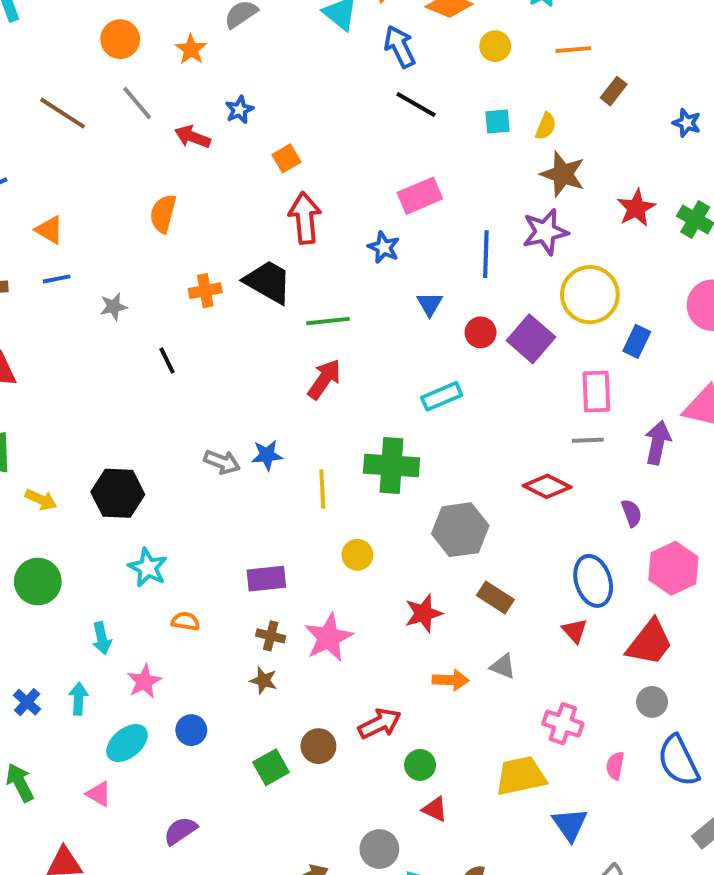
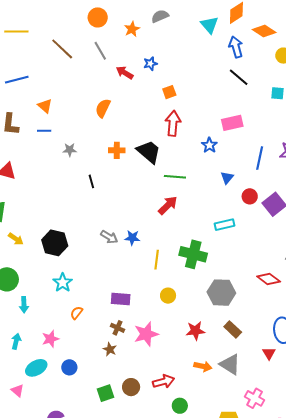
orange semicircle: (185, 621) -> (76, 313), turned -72
cyan arrow: (102, 638) -> (24, 305), moved
gray triangle: (503, 666) -> (230, 364), size x1.6

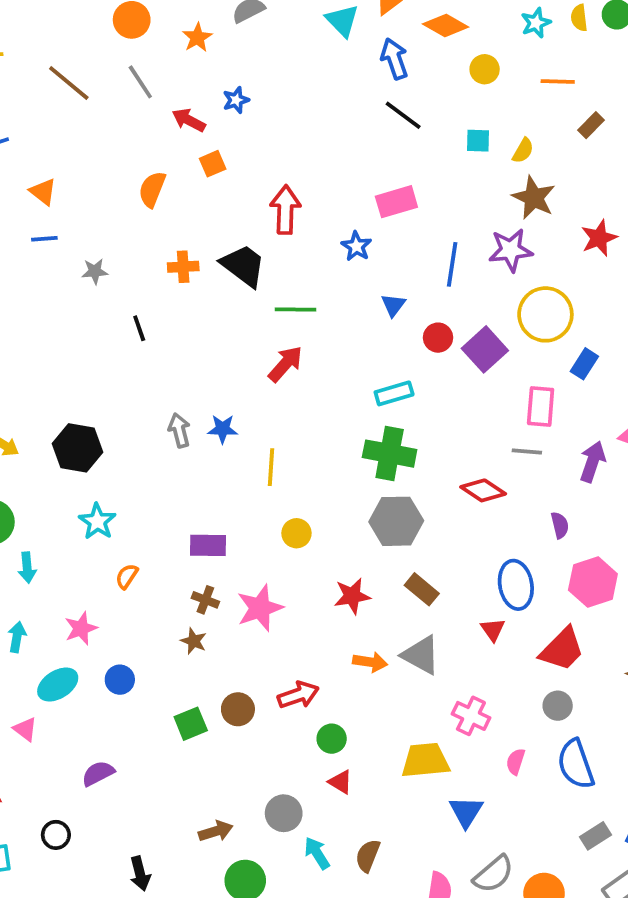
orange square: (169, 92) -> (213, 164), moved
gray arrow: (109, 237) -> (179, 430), turned -132
green cross: (193, 254) -> (390, 454), moved

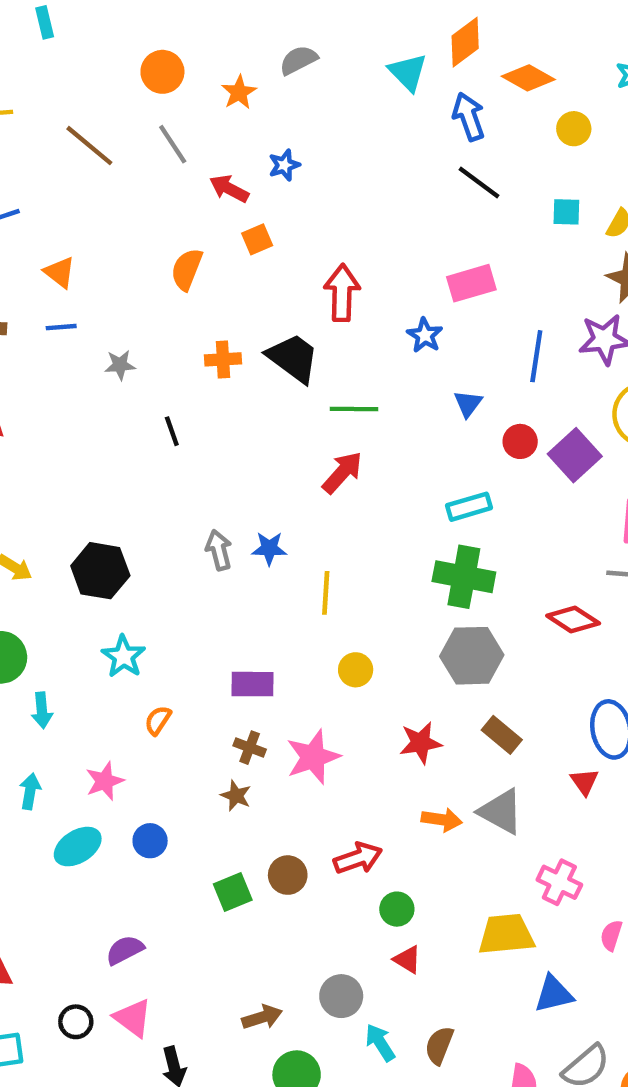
pink triangle: (25, 729) -> (133, 1018), moved, size x1.4
blue triangle: (466, 812) -> (554, 994), turned 45

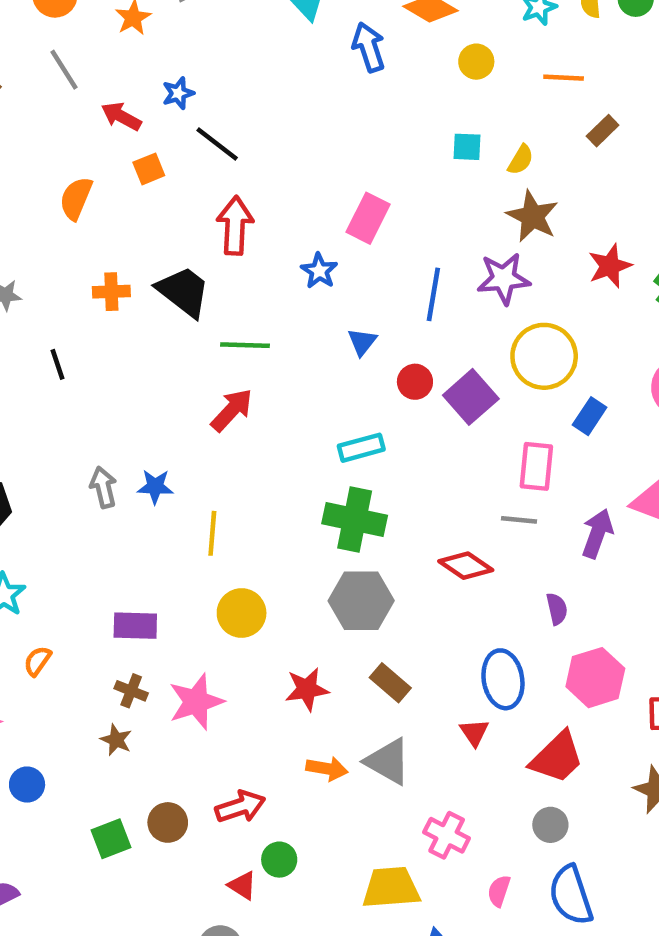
black line: (479, 182) -> (217, 144), moved
pink rectangle: (471, 283) -> (368, 218), turned -48
yellow circle: (356, 670) -> (242, 613), size x1.4
red triangle: (407, 960) -> (242, 885), moved

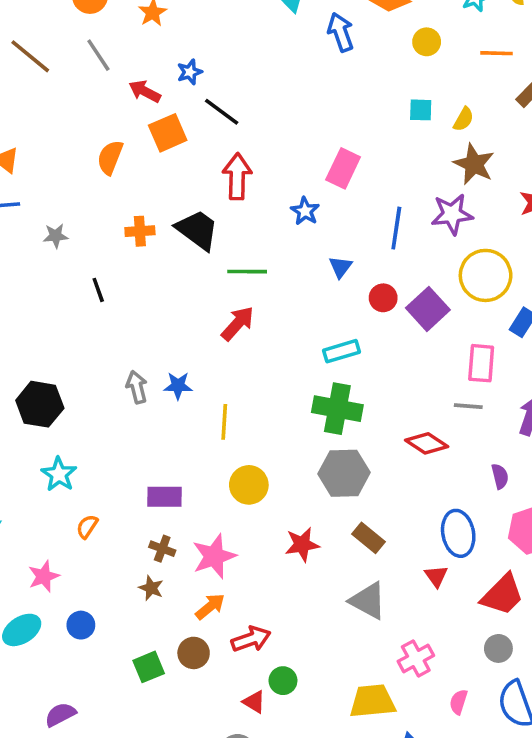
orange square: (149, 169) -> (168, 133), size x1.5
orange arrow: (327, 769) -> (210, 606), moved, turned -48
pink cross: (447, 835) -> (416, 658), turned 36

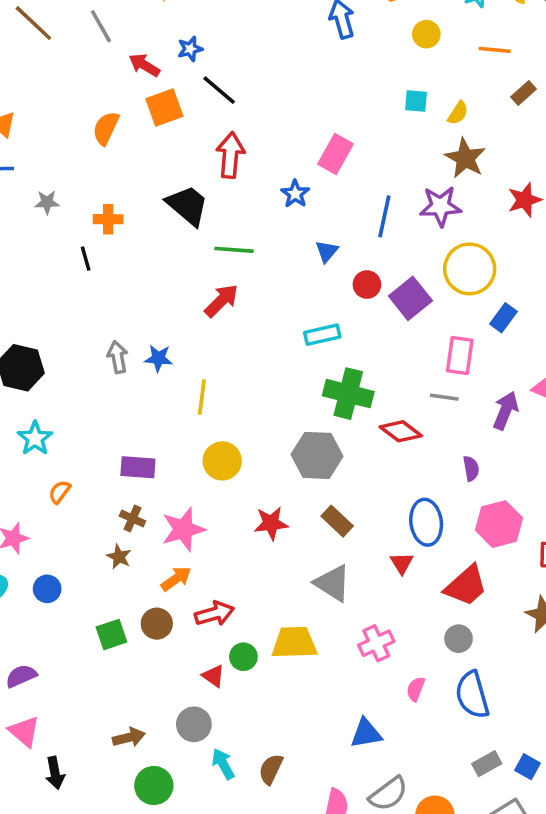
orange cross: (140, 231) -> (108, 219), moved
green cross: (337, 409) -> (348, 394), moved
yellow trapezoid: (372, 701) -> (294, 643), moved

